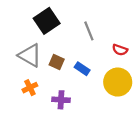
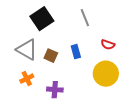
gray line: (89, 31) -> (85, 18), moved
blue rectangle: (82, 69) -> (76, 52), moved, turned 40

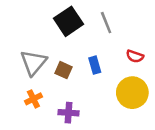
black square: (42, 19) -> (69, 21), moved
gray triangle: (27, 50) -> (33, 63), turned 40

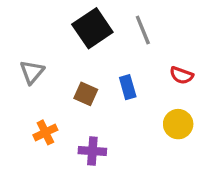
gray triangle: (33, 63) -> (32, 72), moved, size x0.7
yellow circle: (132, 93) -> (178, 124), size x0.7

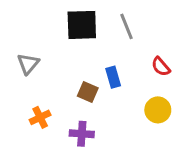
black square: (92, 28) -> (82, 25), turned 32
red semicircle: (182, 75) -> (161, 67), turned 30
brown square: (86, 94) -> (88, 92), moved

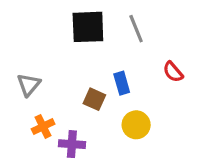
gray triangle: (28, 64) -> (29, 85), moved
yellow circle: (158, 110) -> (136, 125), moved
purple cross: (82, 134) -> (72, 144), moved

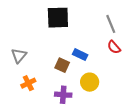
gray line: (136, 29) -> (111, 24), moved
blue rectangle: (122, 83) -> (80, 55), turned -48
purple cross: (72, 144) -> (63, 95), moved

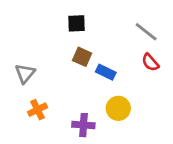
black square: (58, 18) -> (77, 23), size x0.6
gray line: (111, 24) -> (146, 32), turned -30
brown square: (62, 65) -> (82, 57), moved

